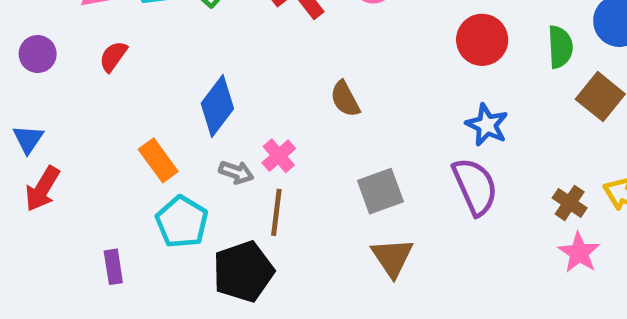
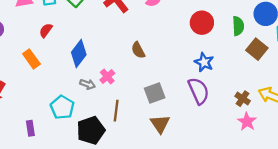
red semicircle: (113, 56) -> (46, 30), moved
orange rectangle: (158, 160) -> (31, 59), moved
brown line: (276, 212) -> (116, 111), moved

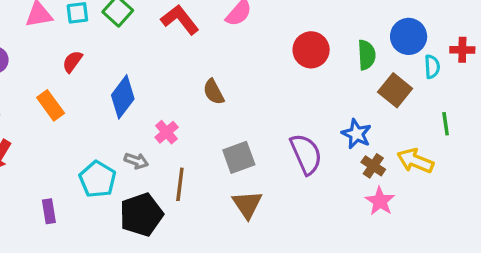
blue star: (204, 62) -> (356, 134), moved
gray arrow: (88, 84) -> (136, 161), moved

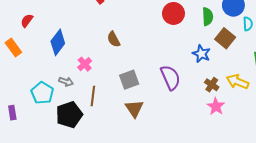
blue star: (356, 134) -> (201, 54), moved

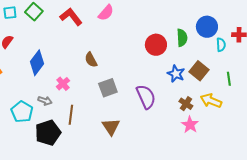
red circle: (173, 13) -> (156, 45), moved
brown square: (225, 38) -> (199, 71), moved
gray square: (129, 80) -> (108, 88), moved

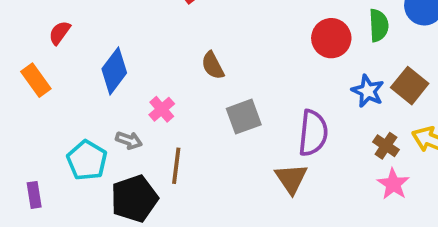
purple semicircle: (146, 97) -> (313, 133), turned 30
brown triangle: (111, 127) -> (291, 179), moved

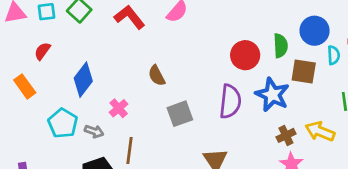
brown square: (410, 86) -> (304, 72), moved, turned -30
blue star: (368, 91) -> (272, 95), size x1.4
purple semicircle: (313, 133) -> (230, 101), moved
brown cross: (386, 146) -> (286, 135), turned 30
cyan pentagon: (87, 160) -> (63, 123), moved

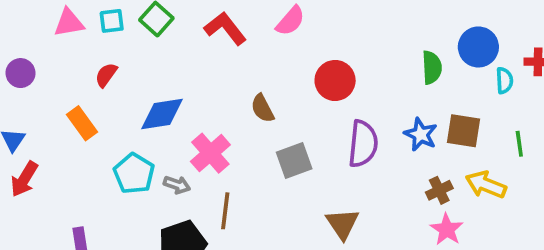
red circle: (245, 55) -> (335, 80), moved
brown square: (304, 72) -> (463, 131), moved
blue diamond: (83, 80) -> (162, 114), turned 44
blue star: (272, 95) -> (421, 134), size x0.7
pink cross: (119, 108) -> (210, 153), size x1.5

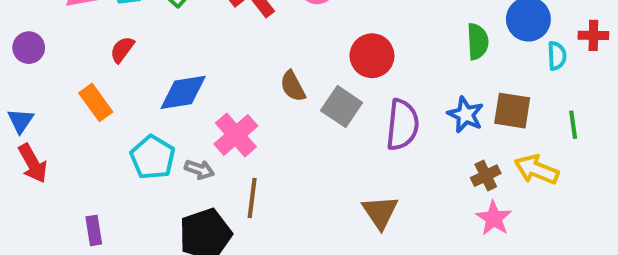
gray square: (294, 161) -> (342, 107), moved, turned -36
red arrow: (24, 179) -> (33, 163), turned -60

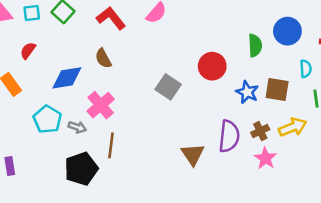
red circle: (372, 56) -> (212, 66), moved
cyan semicircle: (557, 56) -> (306, 69), moved
brown semicircle: (293, 86) -> (103, 58), moved
purple semicircle: (402, 125) -> (229, 136), moved
yellow arrow: (537, 169) -> (293, 127), turned 136

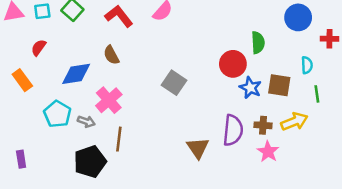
blue circle: (287, 31) -> (298, 17), moved
red circle: (212, 66) -> (233, 64), moved
brown cross: (260, 131) -> (263, 125), turned 30

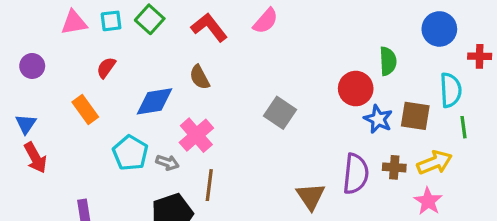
cyan semicircle: (307, 65) -> (451, 90), size x1.5
pink star: (268, 152) -> (428, 201), moved

